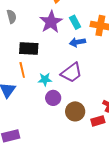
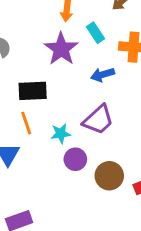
cyan rectangle: (75, 22) -> (95, 33), moved

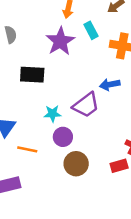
blue arrow: (103, 75) -> (110, 85), moved
orange line: (26, 123) -> (27, 149), moved, turned -66
brown circle: (109, 176) -> (76, 164), moved

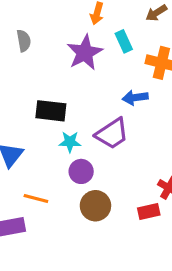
black rectangle: (32, 75) -> (51, 111), moved
blue arrow: (110, 85) -> (135, 98), moved
orange line: (27, 149) -> (36, 198), moved

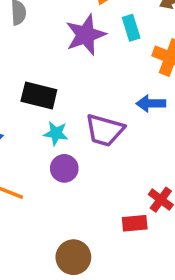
blue arrow: (135, 98) -> (151, 103), moved
purple trapezoid: (112, 134) -> (105, 130), turned 42
brown circle: (95, 206) -> (73, 257), moved

